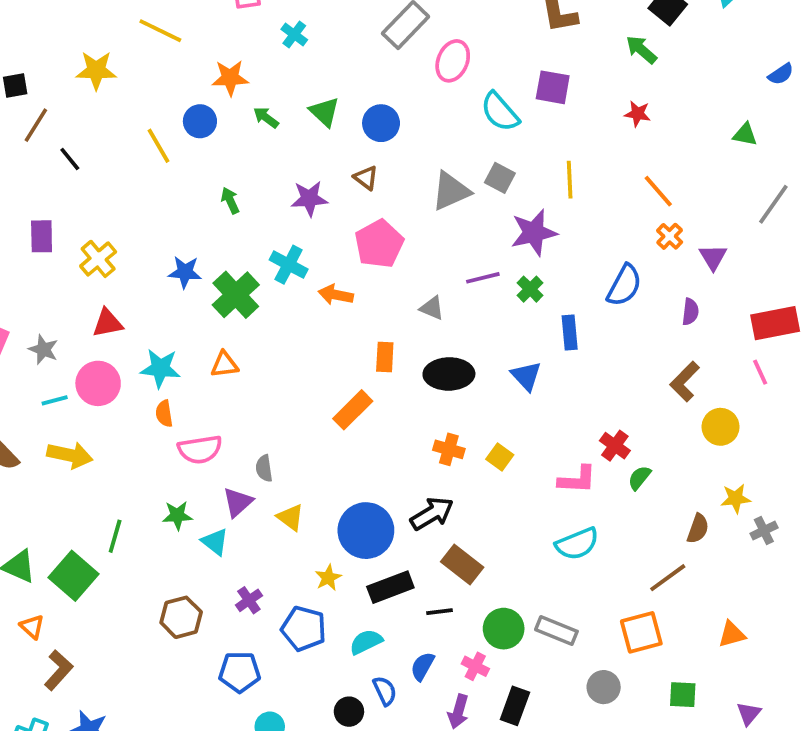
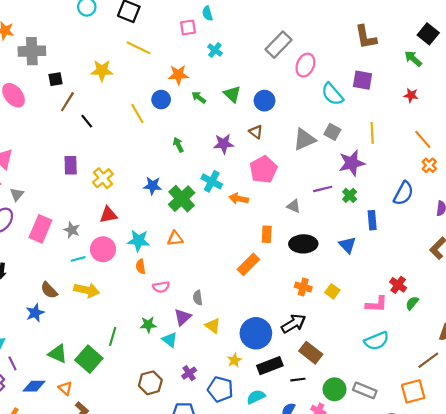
pink semicircle: (200, 449) -> (161, 287), size x0.7

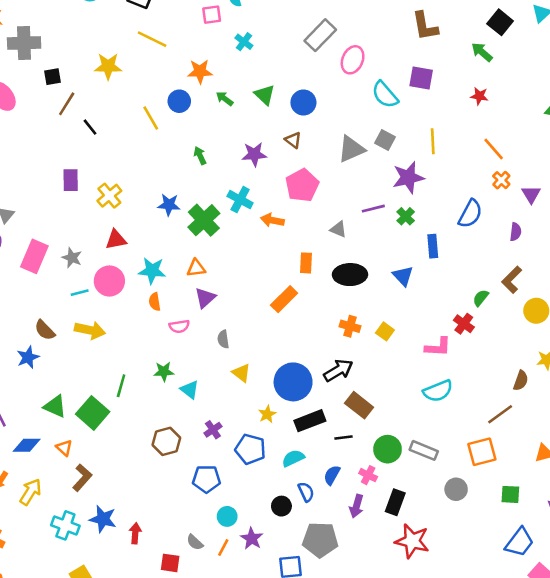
green semicircle: (412, 303) -> (481, 298), moved
purple triangle: (183, 317) -> (205, 298), moved

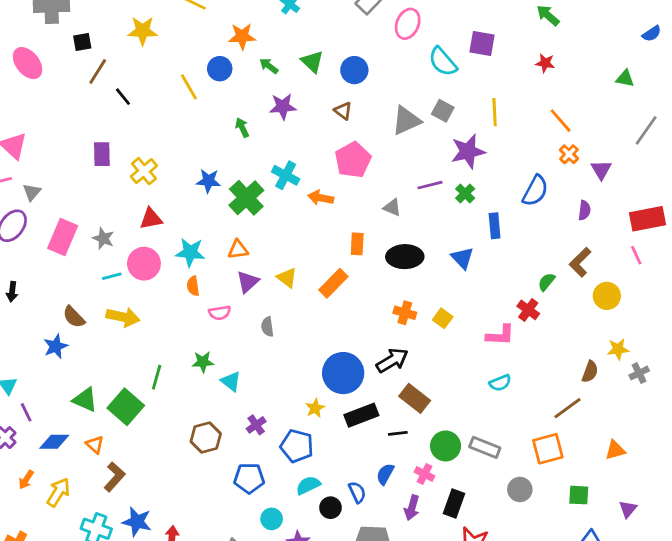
purple star: (254, 154) -> (283, 107), moved
yellow triangle: (241, 373) -> (287, 278), moved
cyan semicircle: (438, 391) -> (500, 383), size x0.7
cyan semicircle: (293, 458) -> (308, 485), moved

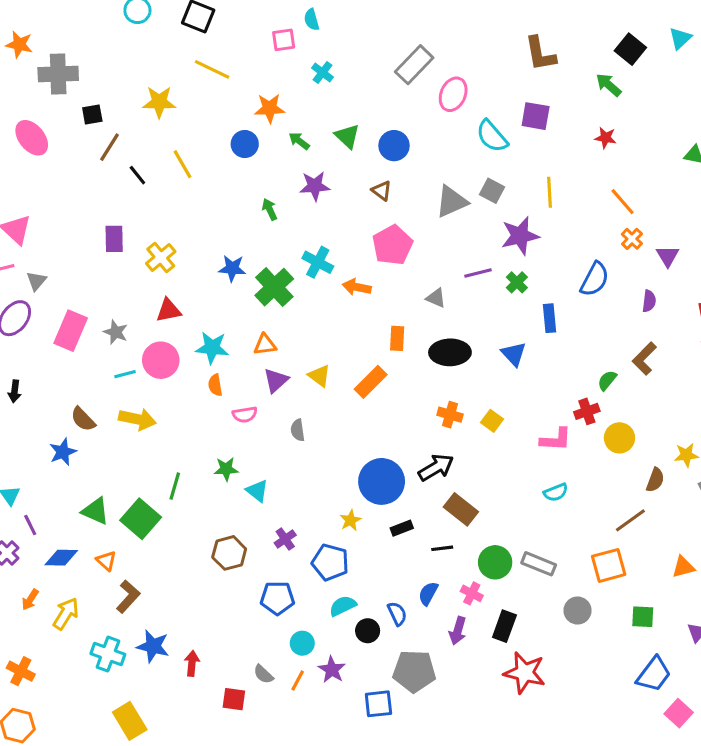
yellow line: (189, 87) -> (183, 164), moved
yellow circle: (607, 296) -> (619, 438), moved
red cross: (528, 310) -> (587, 411), turned 35
black rectangle: (361, 415) -> (402, 528), size x0.6

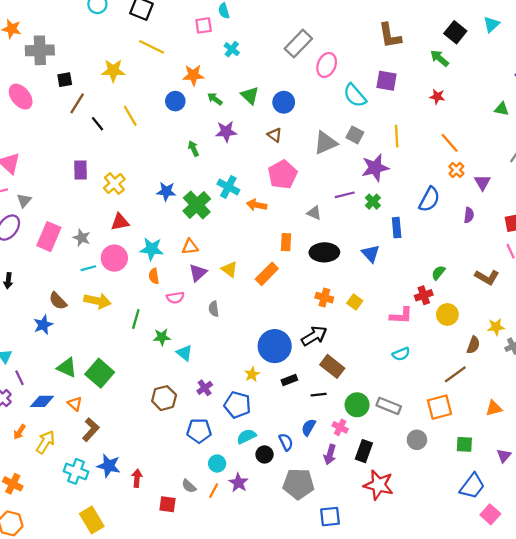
brown L-shape: (644, 359) -> (487, 277), moved, turned -105
green line: (175, 486) -> (136, 319), moved
blue square: (378, 704) -> (330, 517), moved

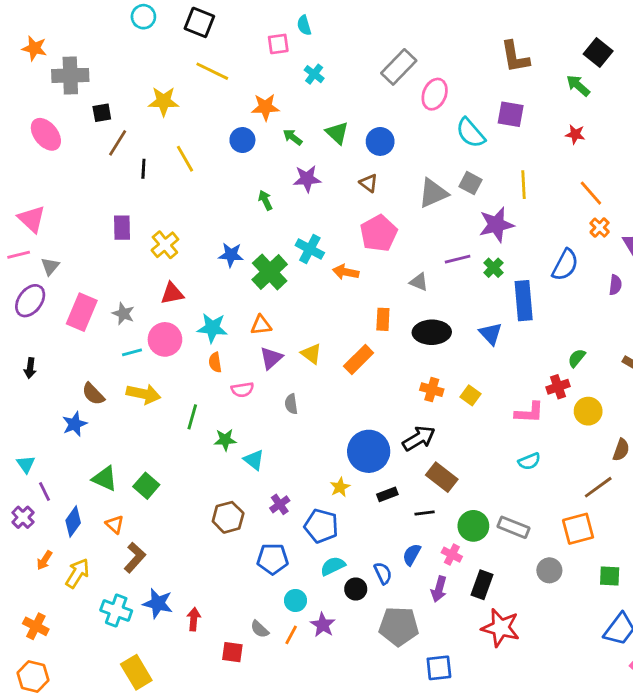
black line: (97, 124) -> (143, 169), turned 42
blue rectangle: (397, 228) -> (524, 301), size x1.5
green square: (100, 373) -> (146, 486), size x0.7
blue diamond: (42, 401) -> (73, 522), turned -55

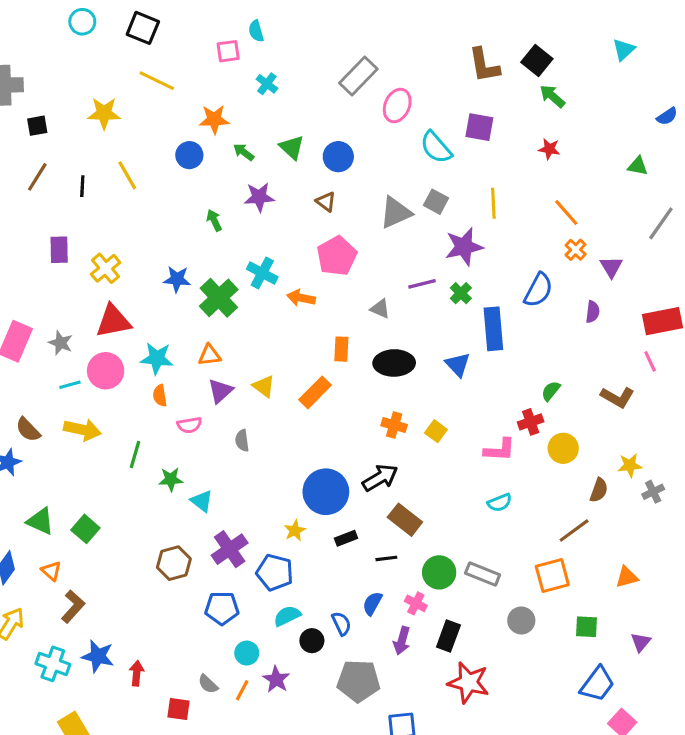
black square: (598, 53) -> (537, 61), moved
brown line: (118, 143) -> (37, 177), moved
red triangle: (172, 294) -> (113, 321), size x1.4
purple cross: (280, 504) -> (230, 549), size x1.6

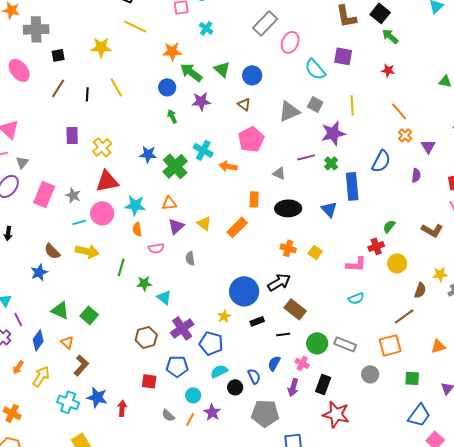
green arrow: (244, 152) -> (191, 72), size x1.6
blue circle: (189, 155) -> (167, 87), moved
red square: (178, 709) -> (149, 381), moved

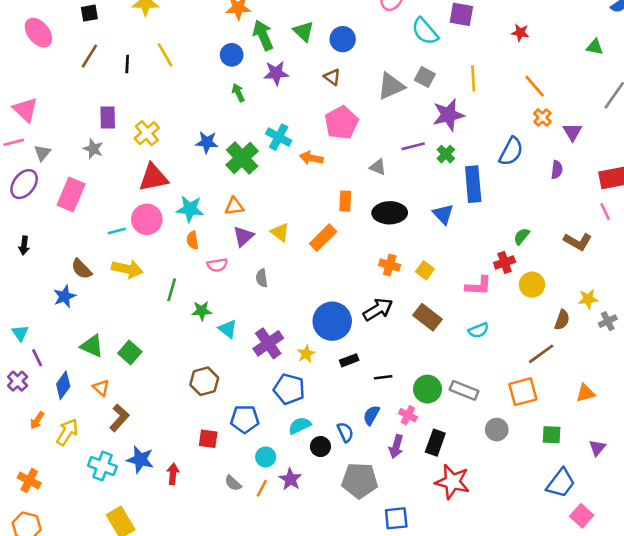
green arrow: (191, 72) -> (263, 35), turned 30
gray star: (73, 195) -> (93, 149), moved
brown rectangle: (295, 309) -> (428, 317), moved
purple cross: (182, 328) -> (268, 343), moved

